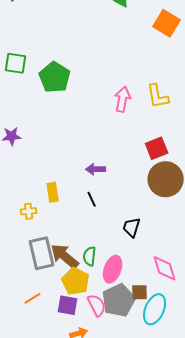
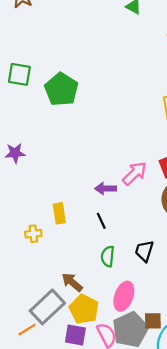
pink arrow: (123, 99) -> (135, 173), moved, turned 35
gray rectangle: (42, 253) -> (47, 307), moved, turned 60
brown arrow: (65, 256) -> (72, 282), size x0.7
green semicircle: (90, 256) -> (108, 256), moved
orange line: (33, 298) -> (27, 330), moved

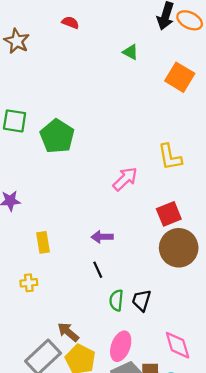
pink arrow: (135, 173) -> (125, 179), moved
yellow rectangle: (59, 213) -> (43, 242), moved
green semicircle: (108, 256) -> (116, 300), moved

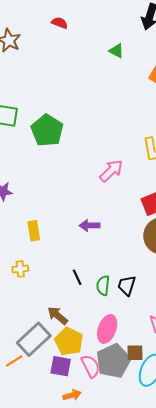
black line: (98, 270) -> (77, 277), moved

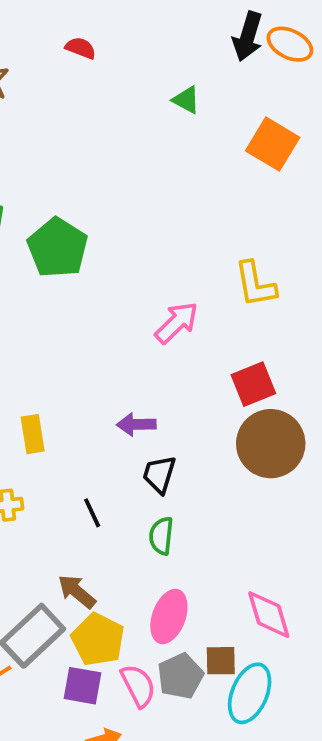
black line: (77, 277) -> (92, 513), moved
black trapezoid: (127, 285) -> (159, 474), moved
gray pentagon: (113, 361) -> (180, 676), size x0.7

